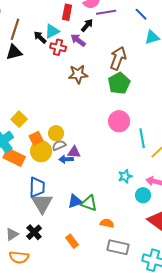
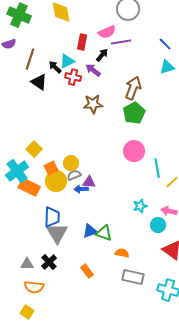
blue line: (141, 14) -> (165, 44), moved
black triangle: (14, 52) -> (39, 82), moved, turned 48
gray triangle: (12, 234) -> (27, 264), turned 32

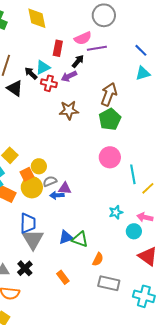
purple arrow: (93, 70) -> (69, 76), turned -63
yellow circle: (71, 163) -> (39, 166), moved
orange semicircle: (122, 253) -> (98, 259), turned 104

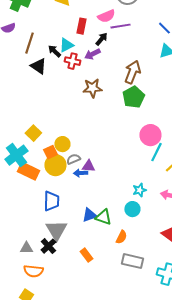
pink circle: (110, 157) -> (150, 135), moved
cyan line: (133, 174) -> (156, 152), turned 36
cyan circle: (134, 231) -> (132, 209), moved
gray triangle: (33, 239) -> (56, 230), moved

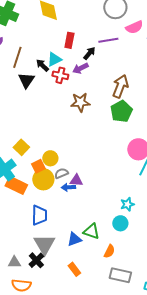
pink semicircle: (106, 16) -> (134, 27), moved
black triangle: (38, 66) -> (26, 80), turned 30
blue triangle: (89, 215) -> (74, 239), moved

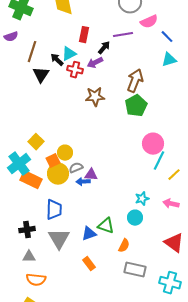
black cross: (36, 260) -> (27, 230), moved, turned 35

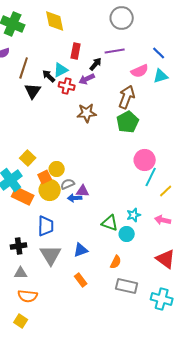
pink semicircle: (149, 22) -> (140, 71), moved
green triangle: (106, 226) -> (110, 223), moved

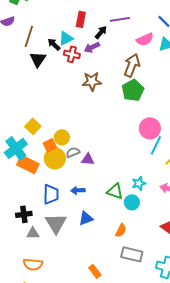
blue arrow: (75, 198) -> (78, 190), moved
gray triangle: (21, 273) -> (33, 233), moved
orange rectangle: (81, 280) -> (95, 271), moved

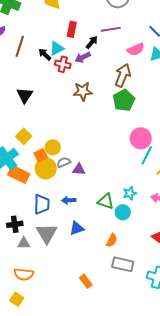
black triangle: (38, 59) -> (25, 95), moved

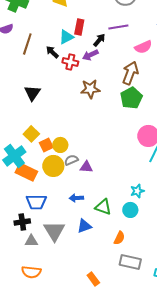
cyan triangle: (57, 48) -> (66, 37), moved
orange square: (41, 155) -> (46, 145), moved
green triangle: (106, 201) -> (103, 207), moved
blue trapezoid: (42, 204) -> (36, 202), moved, turned 90

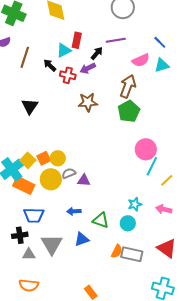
yellow square: (31, 134) -> (28, 160), moved
gray rectangle: (130, 262) -> (132, 254), moved

